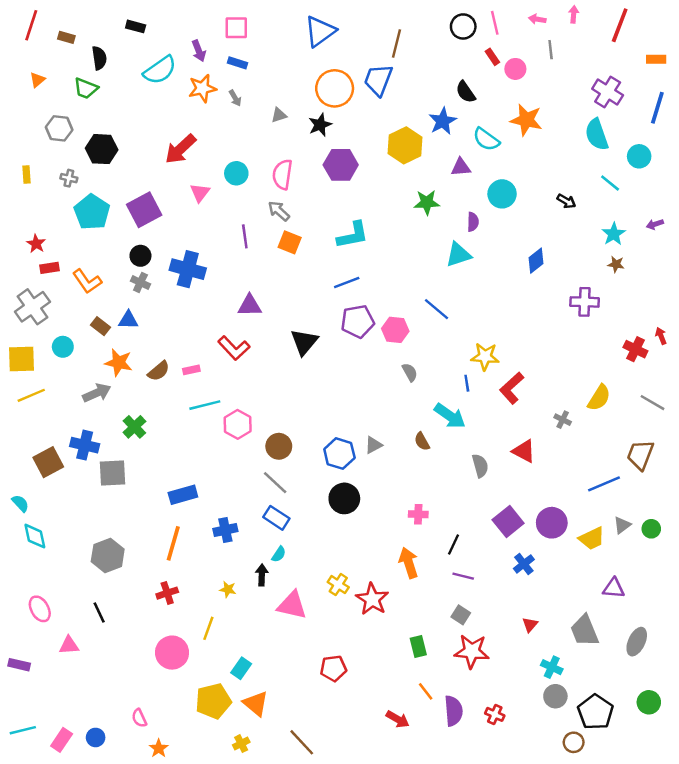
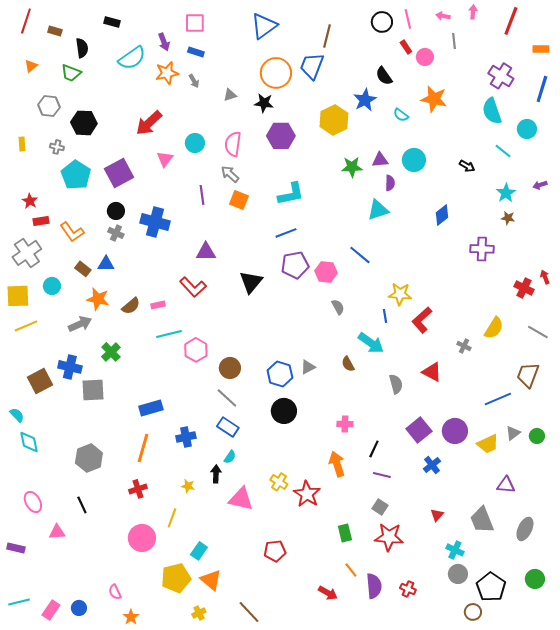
black star: (320, 125) -> (264, 103), turned 30
cyan semicircle: (486, 139) -> (401, 115), size x0.7
purple triangle: (461, 167) -> (380, 160), moved

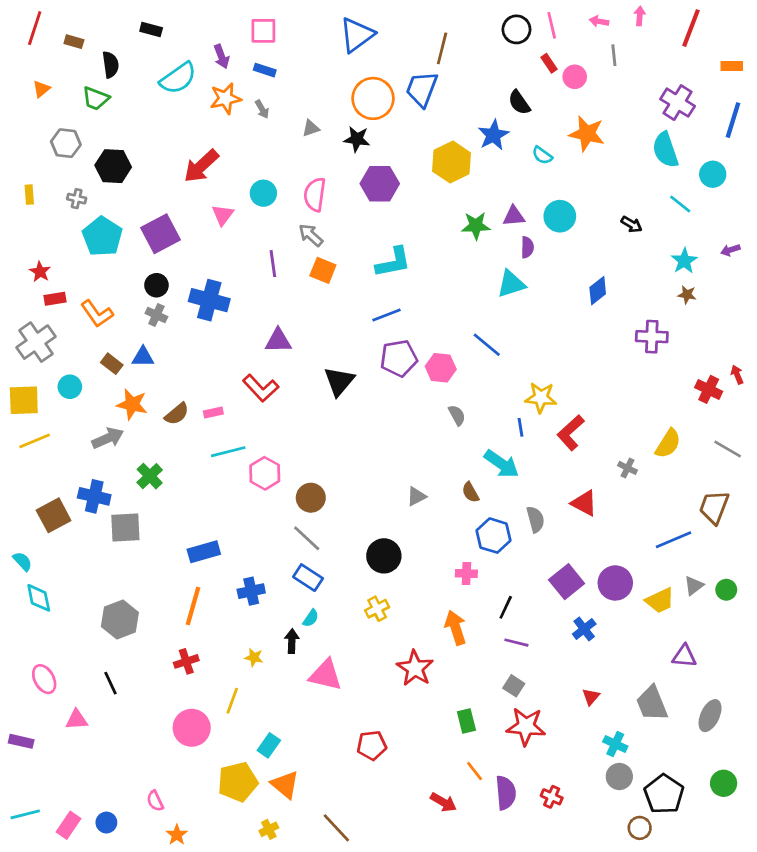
blue hexagon: (280, 374) -> (493, 536), moved
yellow cross: (279, 482) -> (377, 609), moved, turned 30

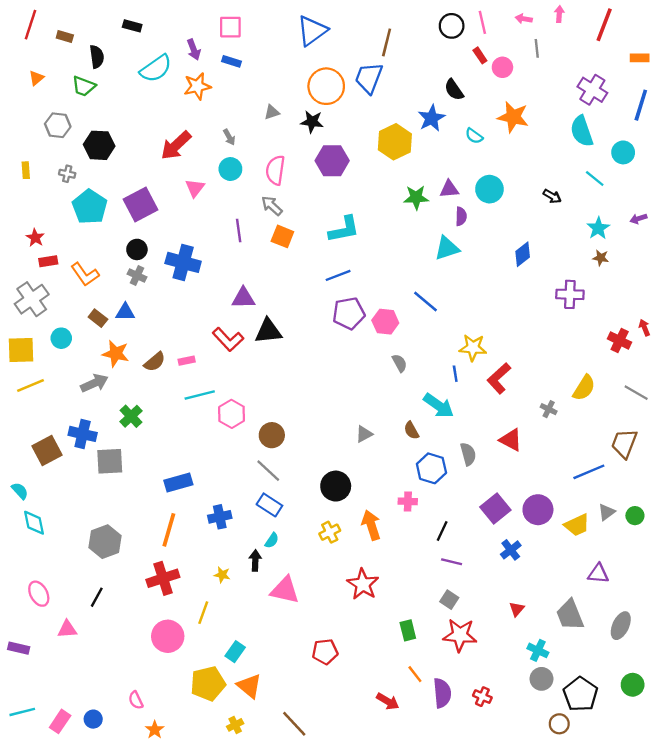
gray arrow: (262, 109) -> (229, 137), moved
black triangle: (339, 381) -> (268, 331), moved, turned 44
orange arrow: (456, 628) -> (371, 525), moved
red cross: (186, 661) -> (163, 578), size x1.5
black line: (110, 683) -> (97, 597), turned 54

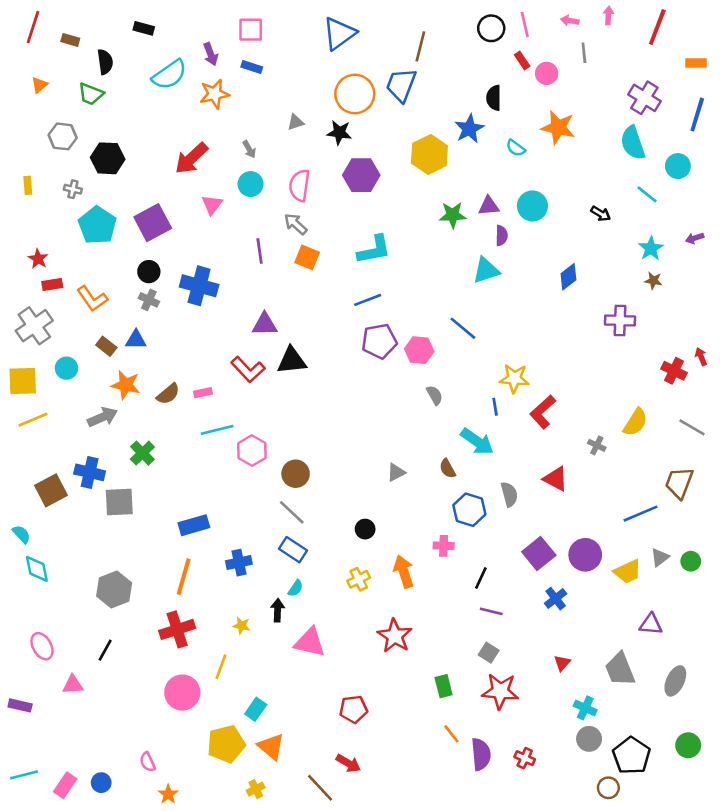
black semicircle: (454, 90) -> (494, 98), turned 35
black circle: (336, 486) -> (365, 529), size x0.6
red arrow: (388, 701) -> (348, 763), moved

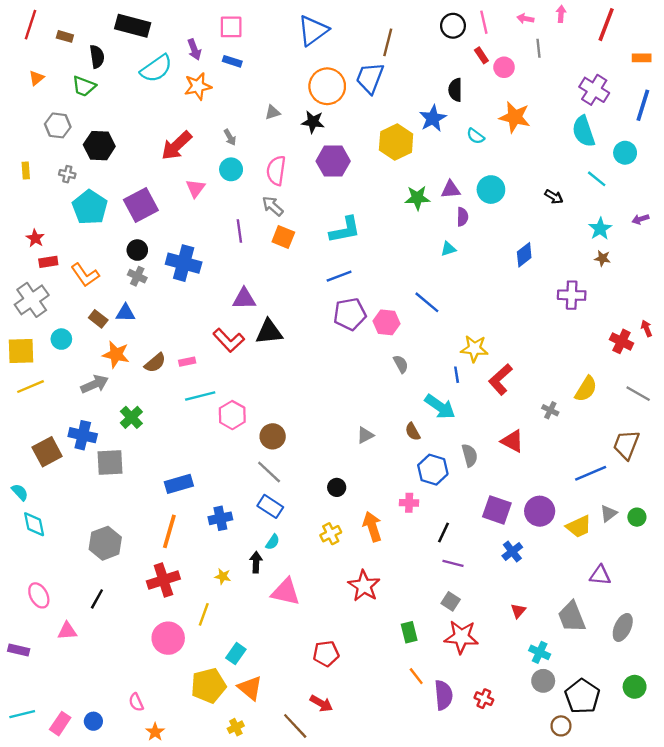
black rectangle: (144, 28) -> (133, 26), size x1.8
cyan triangle: (486, 270) -> (448, 249), size x0.6
purple square: (539, 554) -> (497, 510), turned -32

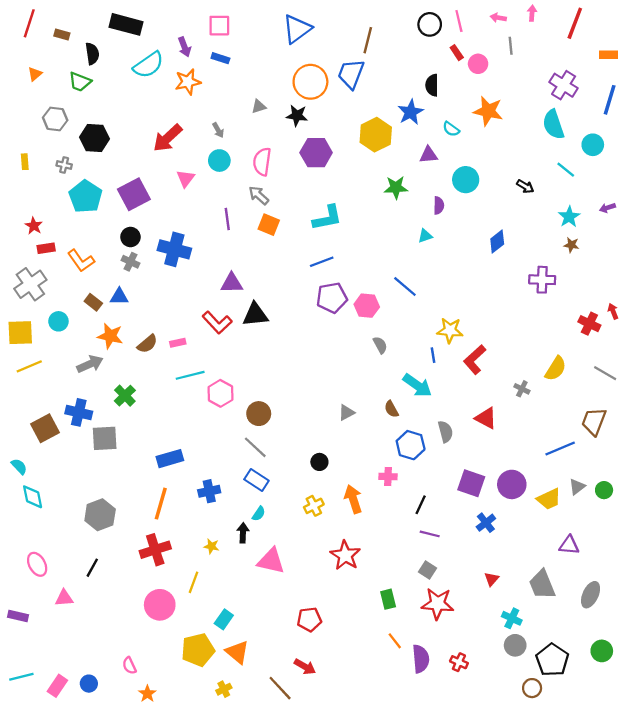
purple triangle: (451, 190) -> (429, 155), moved

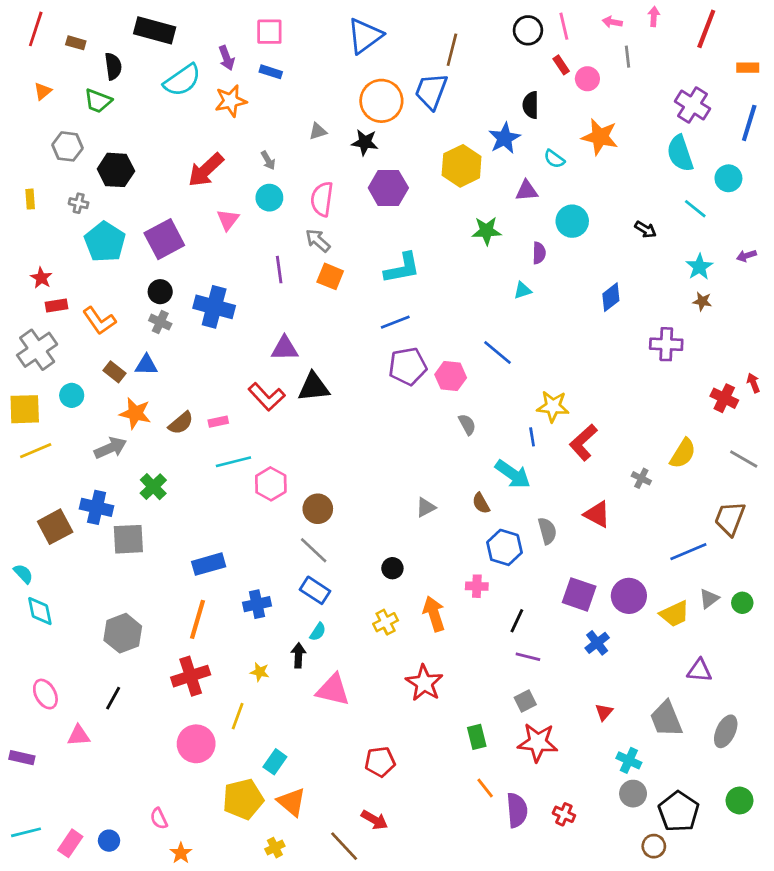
gray square: (427, 570) -> (525, 701), turned 30

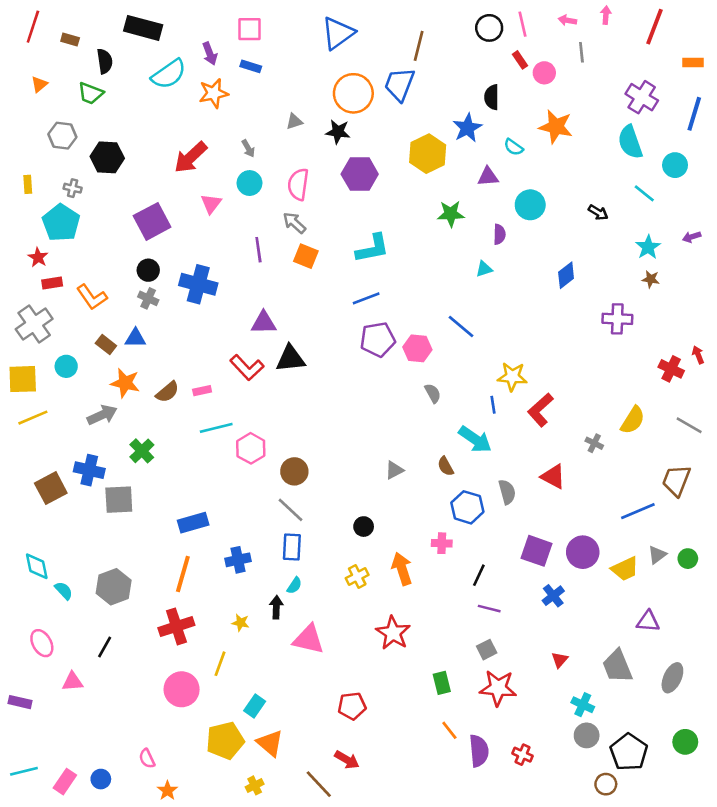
cyan pentagon: (105, 242) -> (61, 223), moved
cyan semicircle: (23, 574) -> (64, 591), moved
blue rectangle: (315, 590) -> (292, 547), turned 60

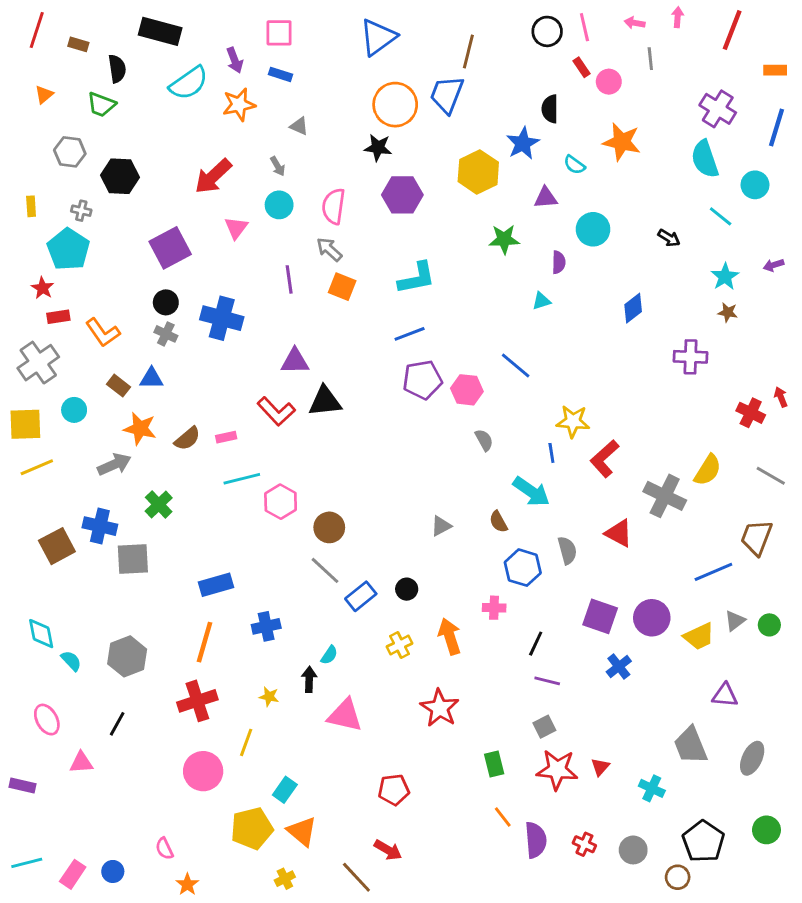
gray triangle: (294, 122) -> (299, 126), moved, turned 42
gray cross: (594, 443) -> (665, 496), size x2.0
blue rectangle: (292, 547) -> (361, 596), moved, turned 48
red triangle: (560, 660) -> (600, 767), moved
gray circle: (587, 735) -> (633, 850), moved

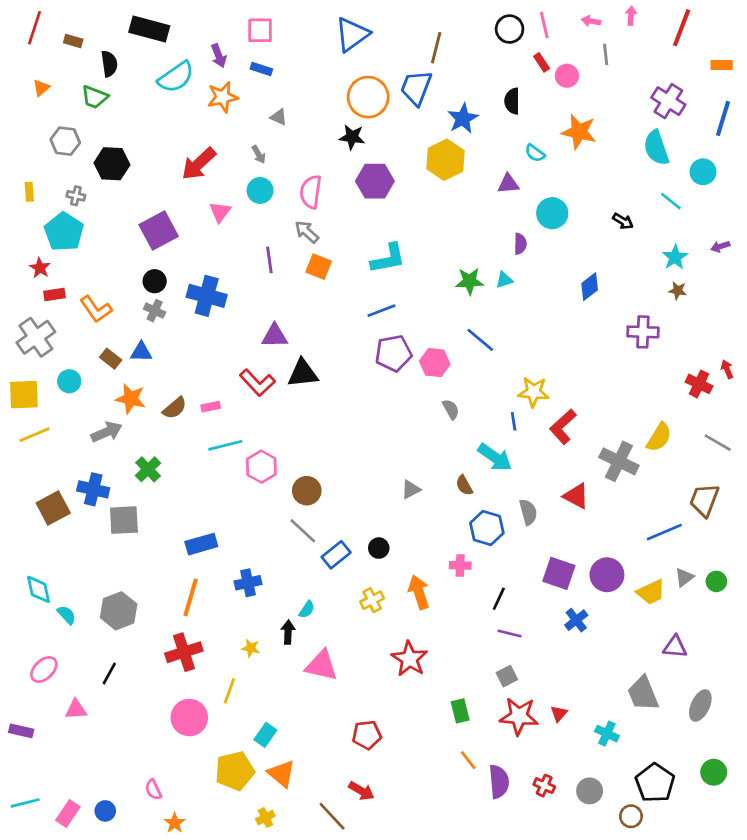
blue star: (523, 143) -> (463, 118), moved
green star: (504, 239) -> (470, 281), moved
pink ellipse: (47, 720) -> (44, 669), turned 76

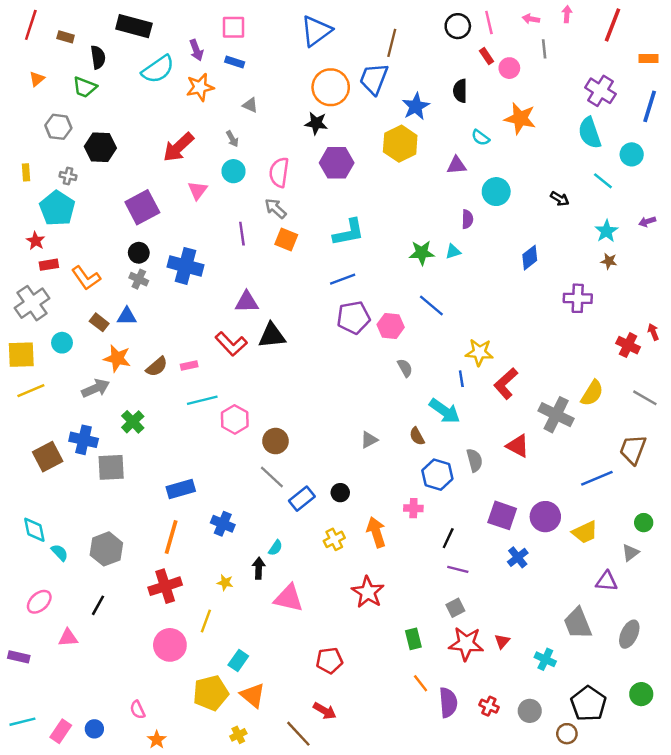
gray triangle: (684, 577) -> (630, 553), moved
blue cross: (248, 583) -> (223, 524), turned 35

